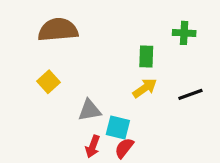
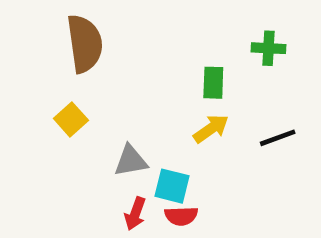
brown semicircle: (58, 30) -> (85, 44), turned 87
red semicircle: (124, 148) -> (181, 216), turned -130

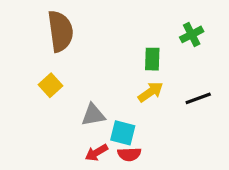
green cross: (268, 48) -> (192, 34), turned -30
red arrow: (135, 214) -> (96, 153), turned 40

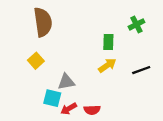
cyan square: (123, 133) -> (52, 98), moved

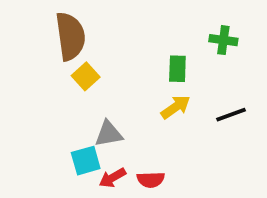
green cross: (136, 24) -> (223, 40), turned 35
yellow square: (36, 61) -> (86, 76), moved
cyan square: (52, 98) -> (86, 161), turned -30

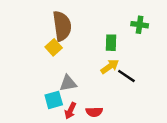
brown semicircle: (70, 36) -> (62, 26), moved
black line: (231, 115) -> (126, 76), moved, turned 54
red arrow: (112, 178) -> (70, 111), turned -35

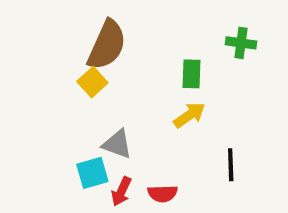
brown semicircle: (62, 26) -> (107, 45), turned 32
black line: (126, 76) -> (231, 165), moved, turned 54
gray triangle: (68, 83) -> (117, 144), turned 30

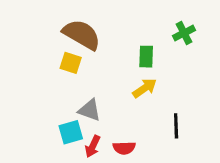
green cross: (241, 43) -> (184, 33), turned -35
brown semicircle: (107, 45) -> (82, 35), turned -84
yellow square: (92, 82) -> (71, 63), turned -30

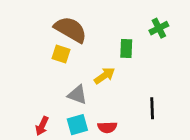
yellow arrow: (145, 88) -> (105, 76), moved
cyan square: (71, 132) -> (77, 125), moved
red arrow: (93, 146) -> (42, 126), moved

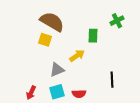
gray triangle: (77, 95) -> (57, 70), turned -42

